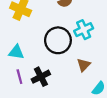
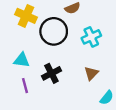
black circle: (58, 40) -> (54, 31), moved
black cross: (41, 77) -> (51, 73), moved

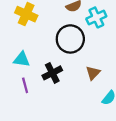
black circle: (54, 31) -> (70, 39), moved
cyan cross: (91, 37) -> (96, 17), moved

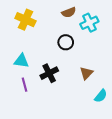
black circle: (70, 39) -> (66, 42), size x0.6

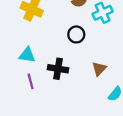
black cross: (49, 73) -> (58, 69), turned 36

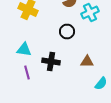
brown triangle: (99, 69) -> (87, 62), turned 48

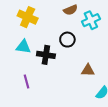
cyan triangle: (24, 50) -> (23, 47), moved
black cross: (51, 62) -> (46, 55), moved

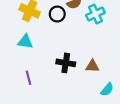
black circle: (67, 40) -> (57, 14), moved
black cross: (46, 55) -> (66, 63), moved

